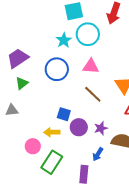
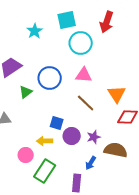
cyan star: (64, 40) -> (35, 31), moved
green triangle: (22, 83) -> (26, 92), moved

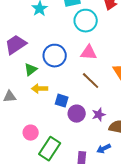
yellow arrow: (45, 141) -> (40, 89), moved
blue arrow: (91, 163) -> (104, 149), moved, turned 32

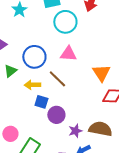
brown line: (91, 81) -> (57, 79), moved
yellow arrow: (40, 89) -> (32, 85), moved
purple star: (99, 115) -> (75, 131), moved

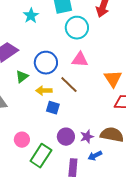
purple circle: (56, 115) -> (66, 137), moved

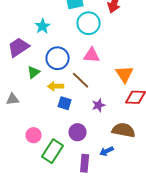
cyan star: (31, 16) -> (43, 26), moved
purple star: (87, 137) -> (99, 105), moved

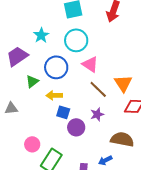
cyan circle: (89, 23) -> (76, 40), moved
pink triangle: (92, 55) -> (90, 64), turned 30
brown line: (81, 80) -> (98, 89), moved
purple circle: (78, 132) -> (76, 127), moved

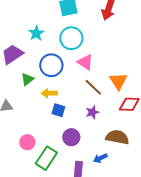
purple circle: (76, 127) -> (71, 137), moved

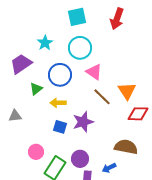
blue square: (58, 110) -> (60, 127), moved
purple star: (92, 112) -> (83, 122), moved, size x1.5
purple circle: (71, 137) -> (80, 159), moved

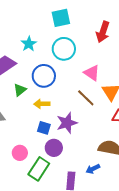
red arrow: (117, 19) -> (103, 32), moved
pink triangle: (94, 72) -> (92, 73), moved
purple circle: (80, 159) -> (54, 148), moved

